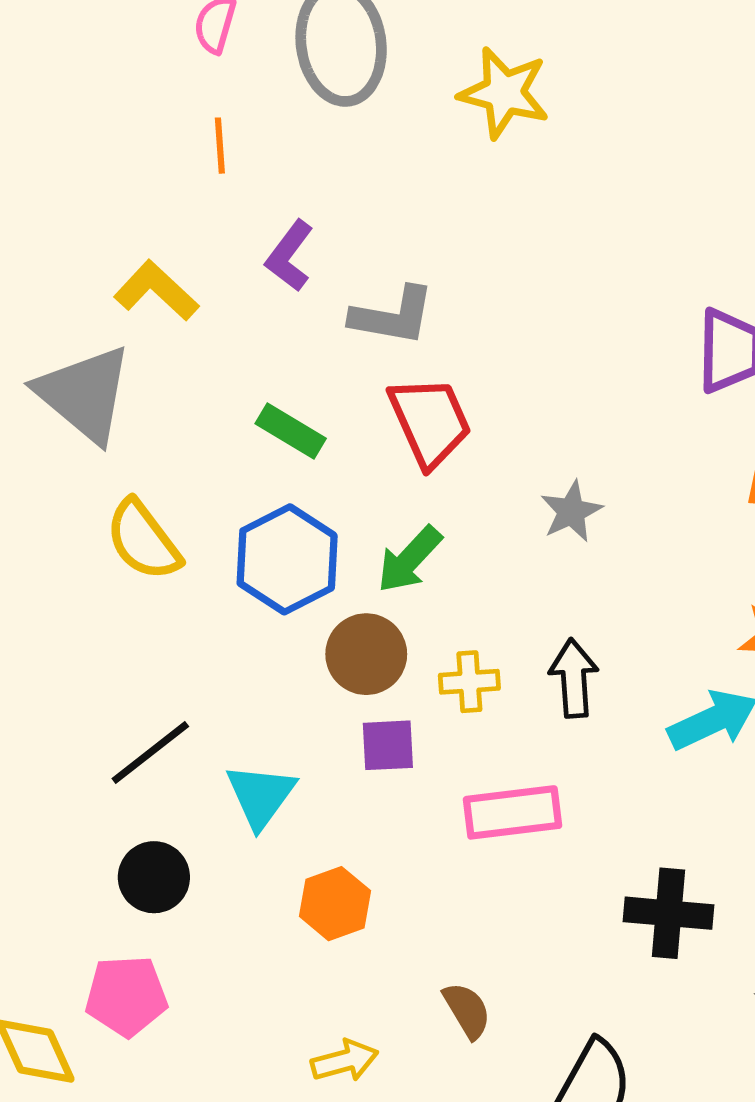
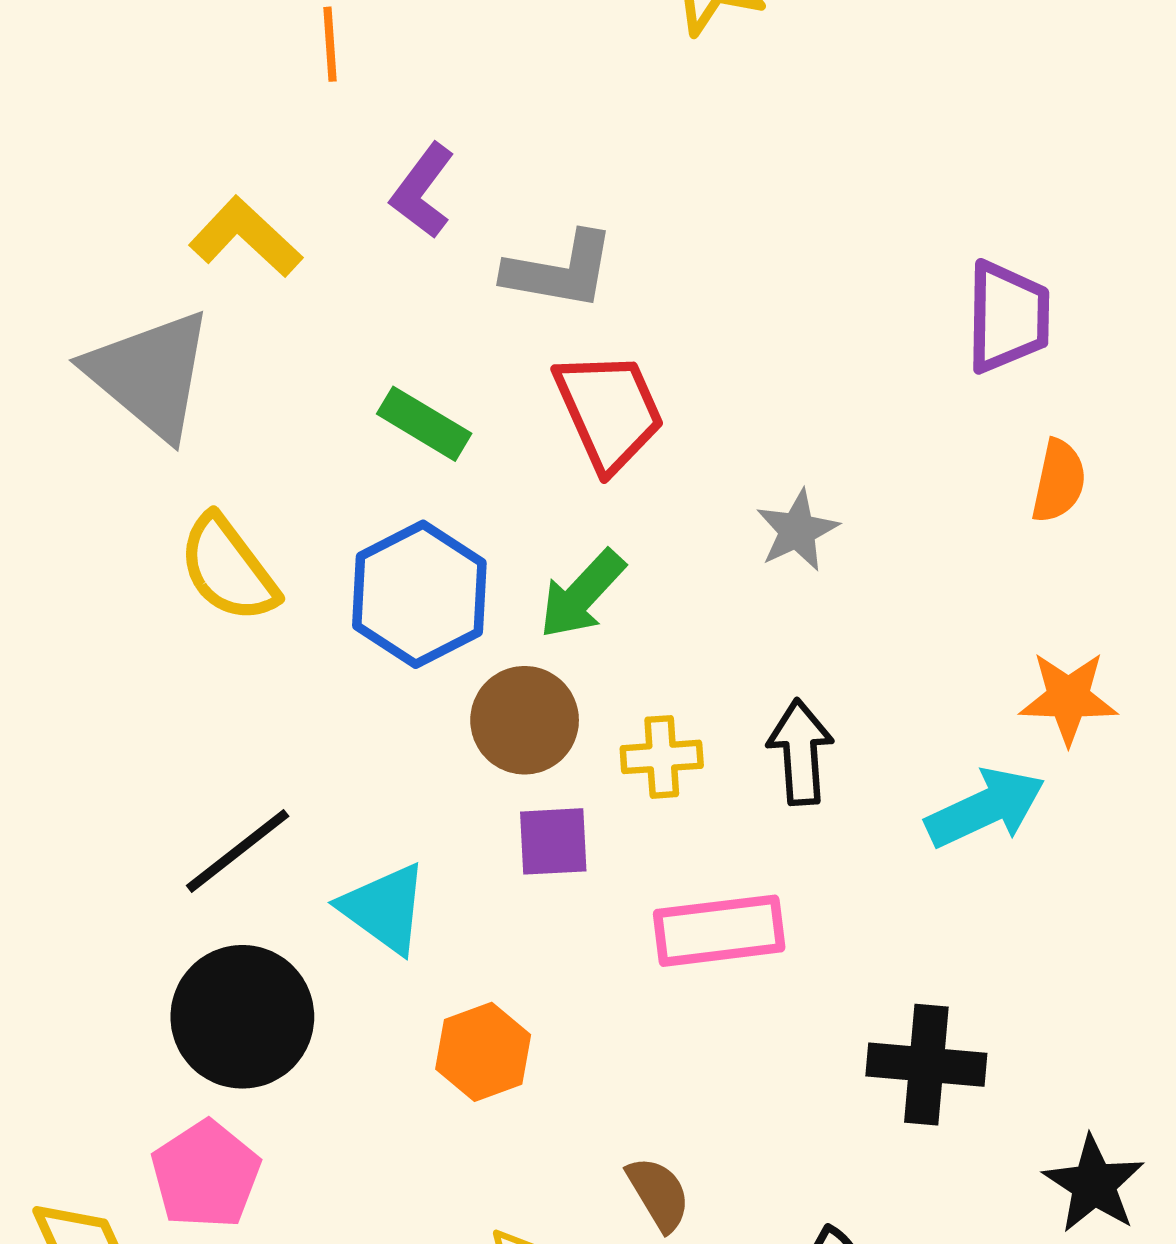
cyan triangle: (261, 796) -> (384, 908), turned -30
black circle: (154, 877) -> (242, 1017), size x1.5
pink pentagon: (126, 996) -> (206, 1175), turned -30

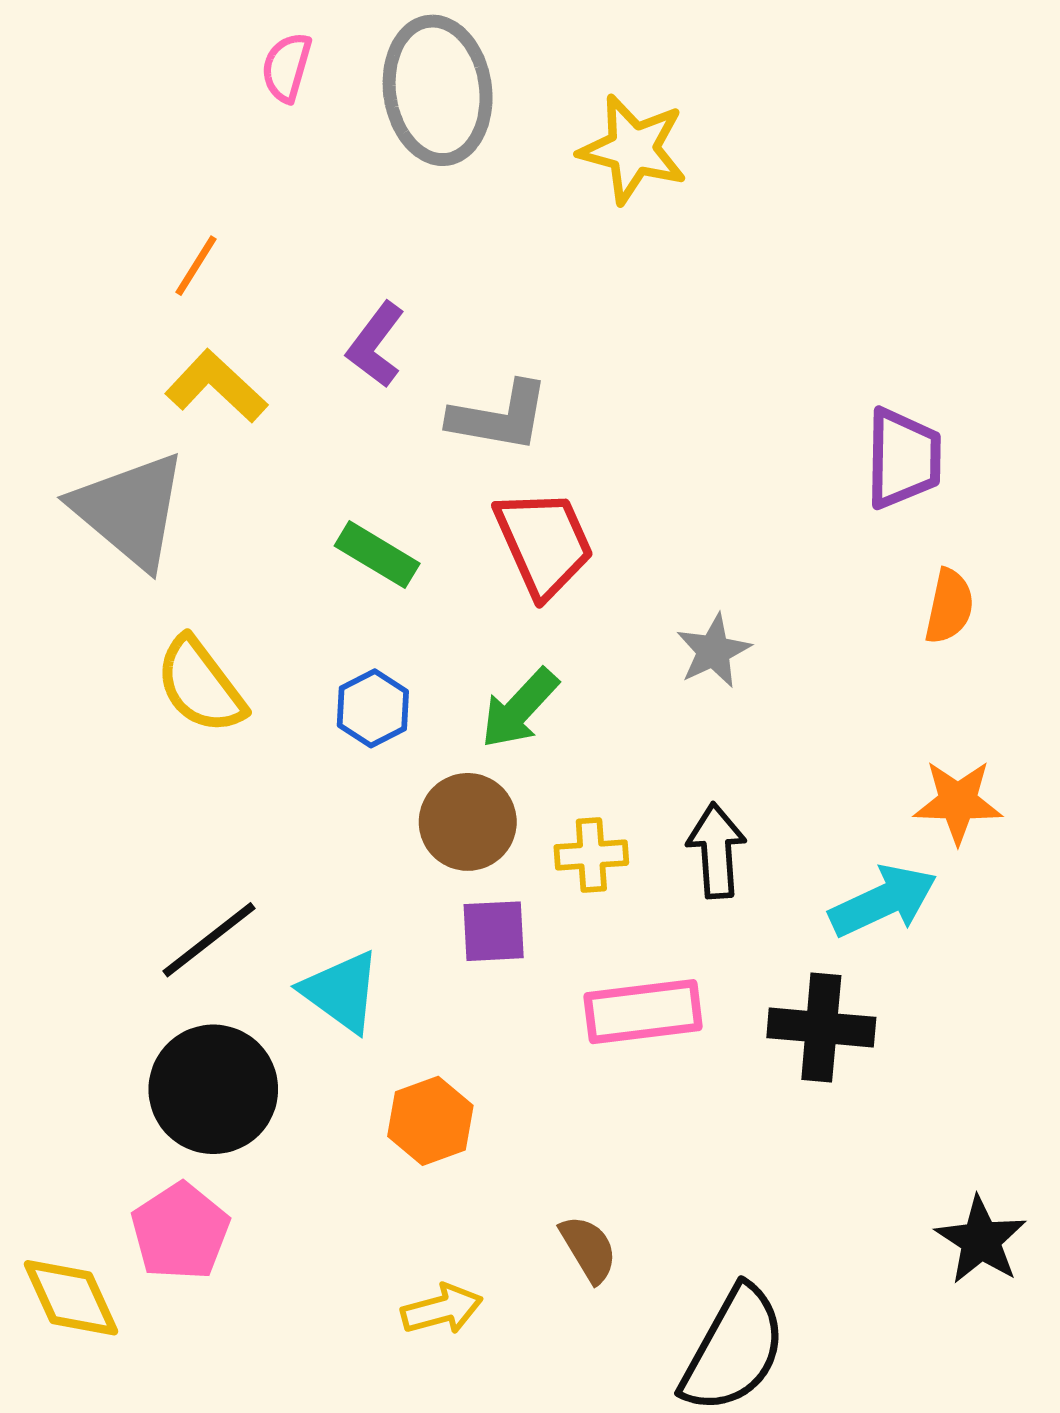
orange line: (330, 44) -> (196, 266), moved, turned 36
blue hexagon: (419, 594) -> (373, 708), size x0.6
black cross: (926, 1065) -> (821, 1027), moved

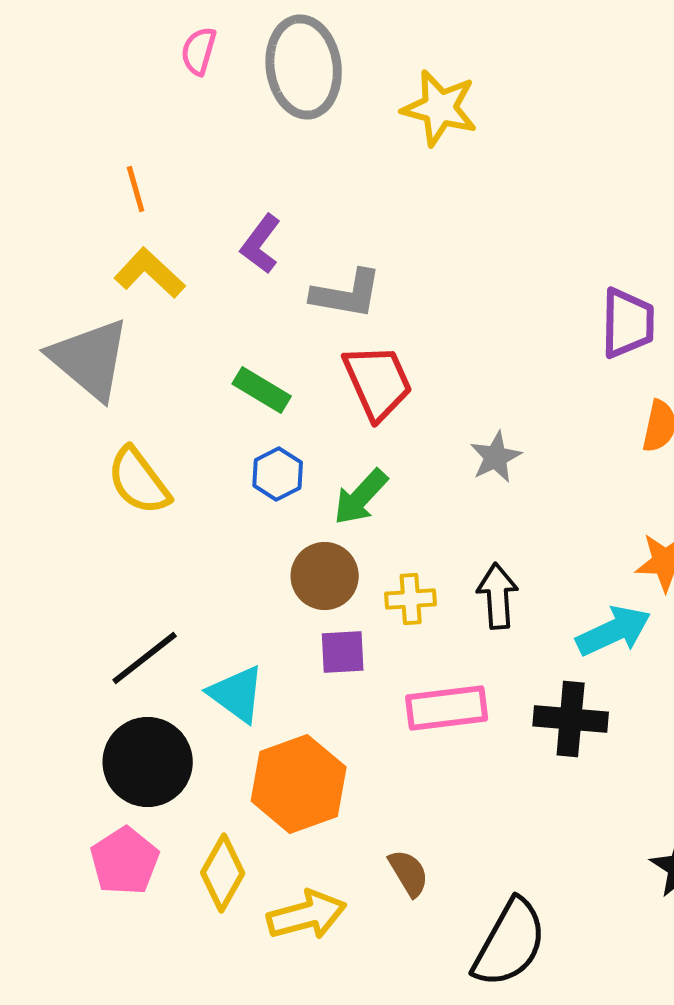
orange line: (196, 266) -> (136, 189), turned -48
blue hexagon: (373, 708) -> (278, 474), moved
orange hexagon: (430, 1121) -> (299, 784), size x1.6
yellow diamond: (71, 1298) -> (223, 873), moved, turned 54
yellow arrow: (442, 1309) -> (307, 915), size x1.4

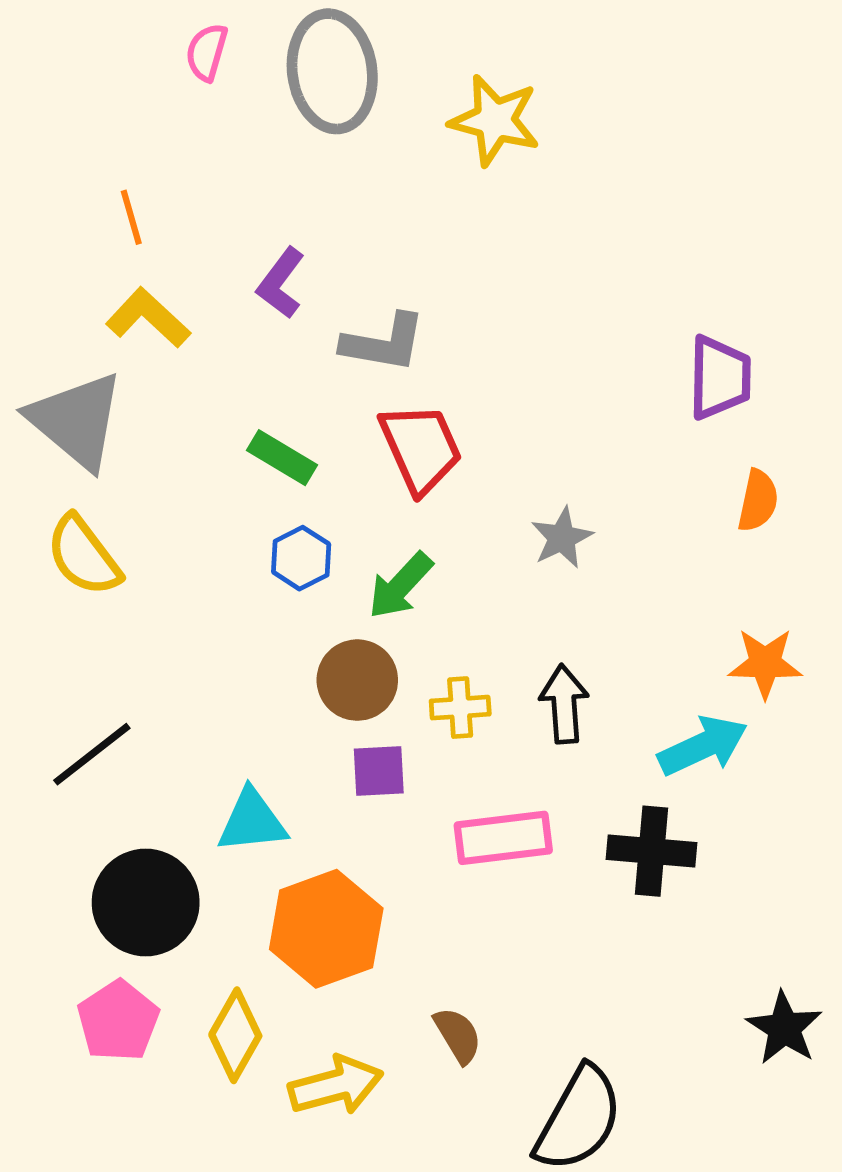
yellow semicircle: (139, 481) -> (83, 556), moved
black line: (145, 658) -> (92, 754), moved
cyan triangle: (237, 694) -> (252, 821), turned -42

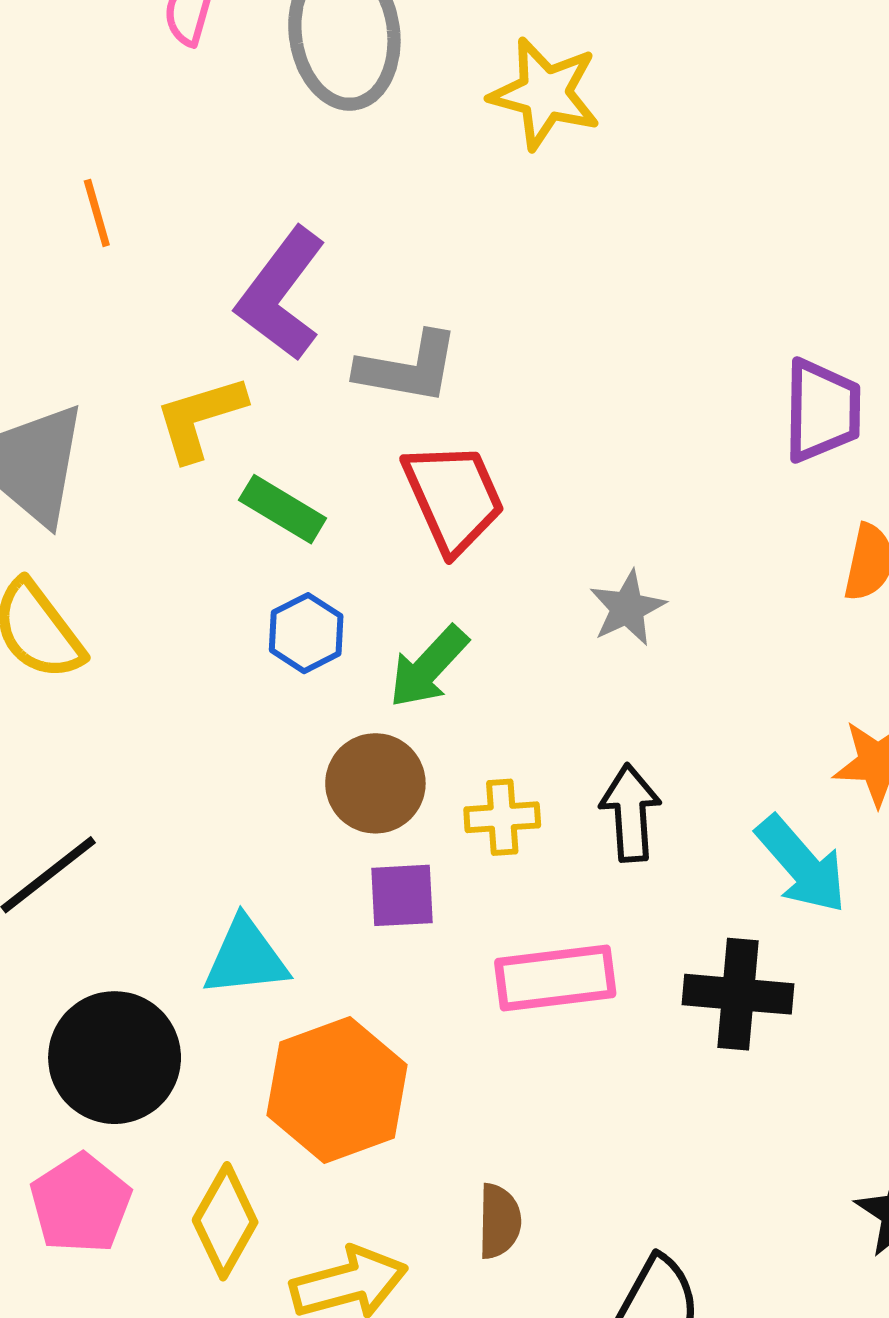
purple L-shape: (281, 283) -> (281, 294), size x1.5
yellow L-shape: (148, 318) -> (200, 418), moved, turned -60
cyan arrow: (703, 746) -> (801, 864), turned 74
brown semicircle: (458, 1035) -> (499, 1221), turned 32

